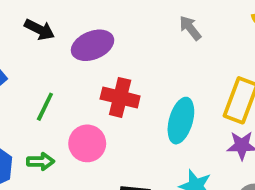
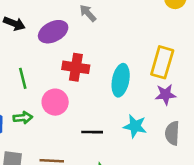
gray arrow: (190, 28) -> (88, 13), moved
green line: (45, 107) -> (23, 78), turned -35

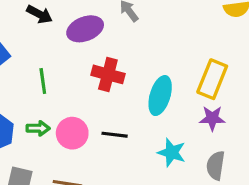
pink circle: (55, 102) -> (72, 133), moved
black line: (92, 132) -> (115, 135), moved

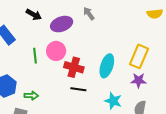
red cross: (108, 74) -> (74, 67), moved
green arrow: (38, 128) -> (31, 96), moved
pink circle: (72, 133) -> (56, 51), moved

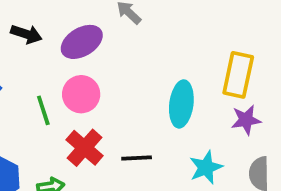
red cross: (74, 67) -> (85, 148), moved, turned 36
cyan star: (113, 101) -> (206, 167), turned -30

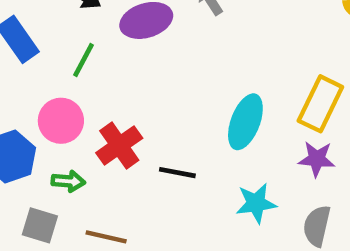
pink circle: (81, 94) -> (61, 121), moved
green line: (43, 110) -> (84, 60), moved, turned 32

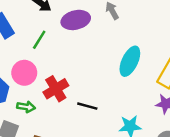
cyan ellipse: (245, 122) -> (130, 61), moved

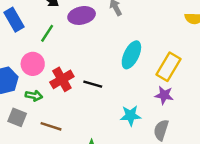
black line: (87, 106) -> (93, 84), moved

